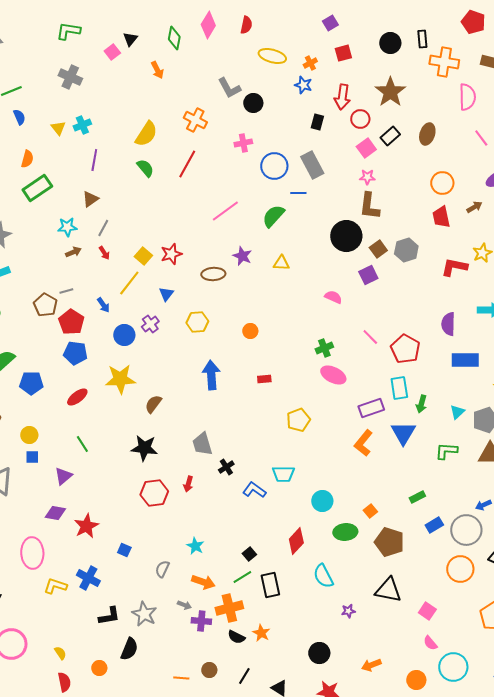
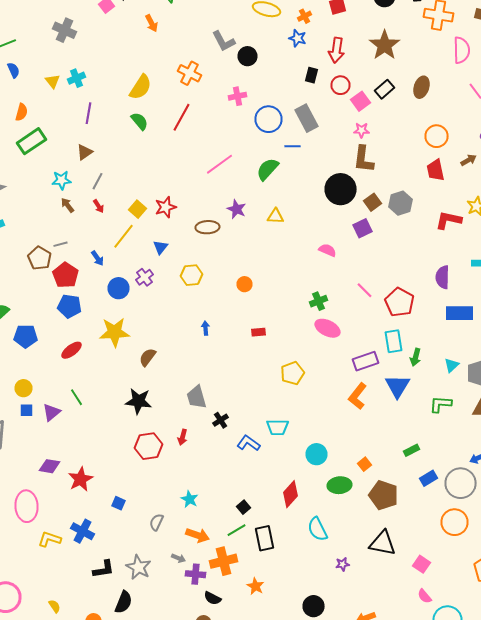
red circle: (360, 119) -> (340, 85), moved
brown arrow: (73, 252) -> (68, 205), turned -105
blue arrow: (211, 375) -> (206, 328), size x0.5
purple triangle: (63, 476) -> (52, 412), moved
black semicircle: (236, 637) -> (212, 598), moved

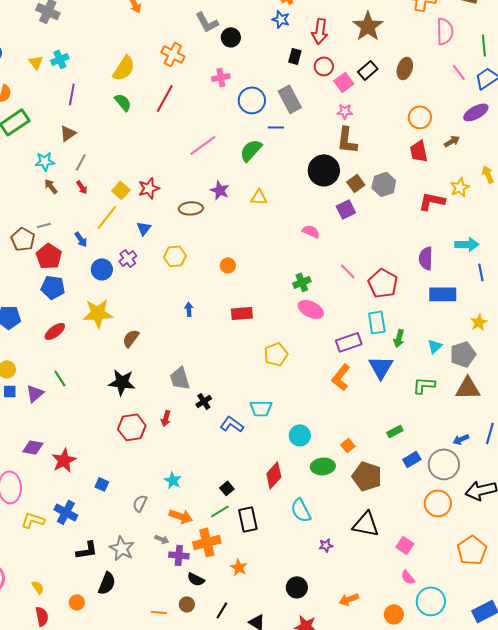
red rectangle: (258, 332) -> (242, 313), size x1.5

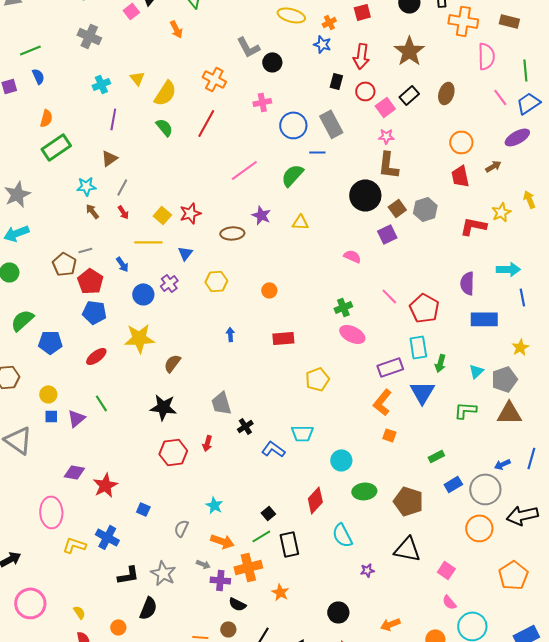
yellow triangle: (36, 62) -> (137, 78), moved
yellow line: (107, 217) -> (148, 242), turned 52
orange square: (348, 445) -> (389, 435), moved, turned -32

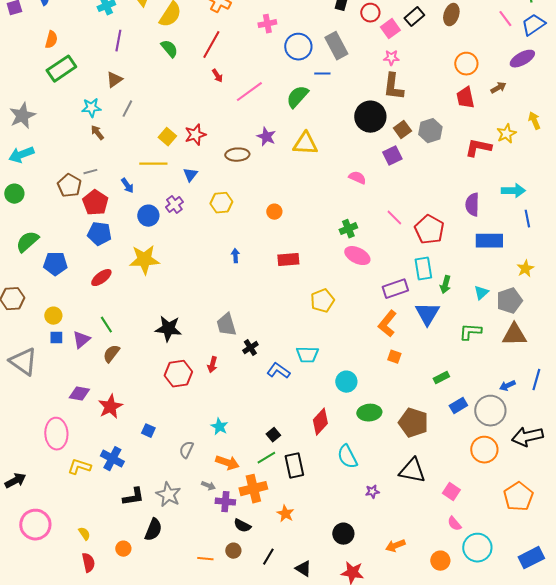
red arrow: (123, 212) -> (217, 76), moved
yellow triangle: (300, 222) -> (305, 144), size x1.5
brown semicircle: (172, 363) -> (111, 354), moved

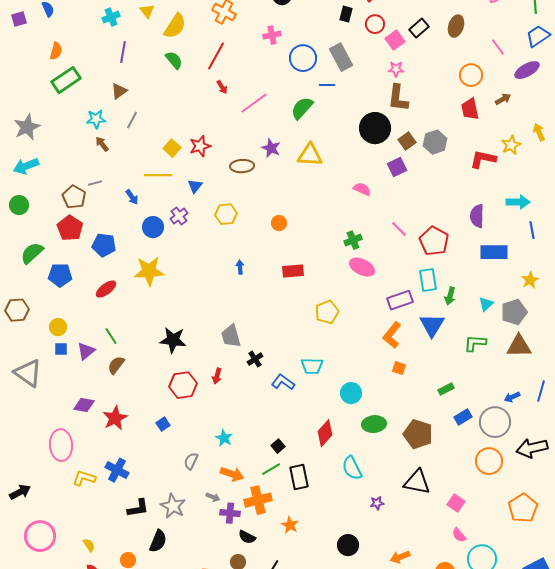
pink line: (505, 19) -> (498, 47), moved
red pentagon: (95, 203) -> (70, 228), moved
blue square: (148, 431) -> (163, 424), moved, turned 32

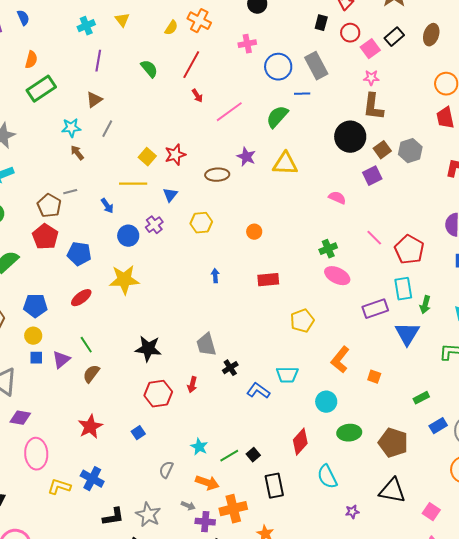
yellow semicircle: (175, 26) -> (171, 28), moved, size x0.6
blue pentagon: (60, 275) -> (35, 306), moved
orange L-shape: (392, 335) -> (340, 360), moved
purple diamond: (84, 405) -> (20, 418), moved
green line: (271, 469) -> (229, 456), moved

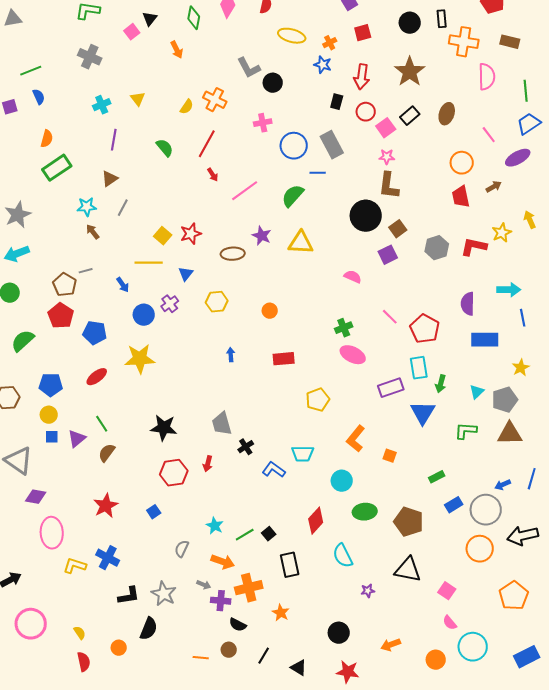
gray hexagon: (410, 151) -> (437, 248), moved

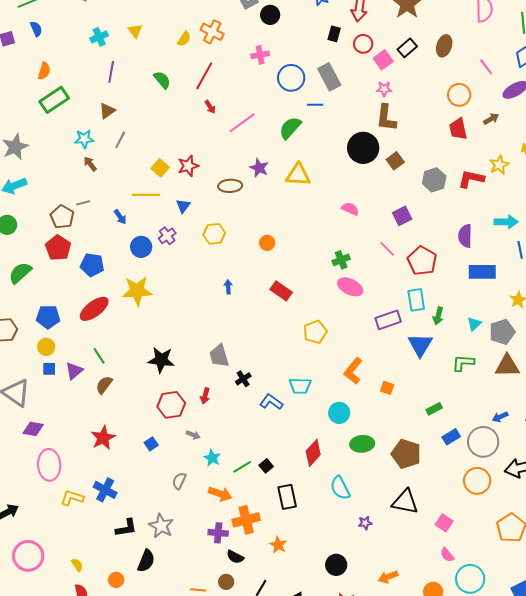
purple square: (388, 255) -> (402, 216), moved
red rectangle: (284, 359) -> (281, 291), turned 40
red ellipse: (97, 377) -> (94, 309), size x1.4
gray arrow: (204, 585) -> (193, 435), moved

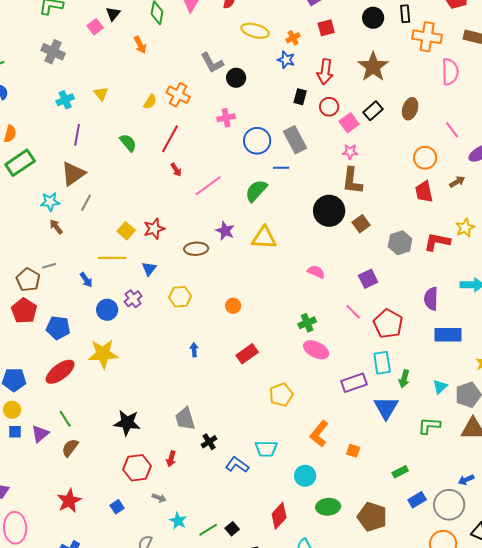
brown triangle: (107, 111) -> (73, 174), size x1.5
red rectangle: (281, 291) -> (247, 354), turned -70

